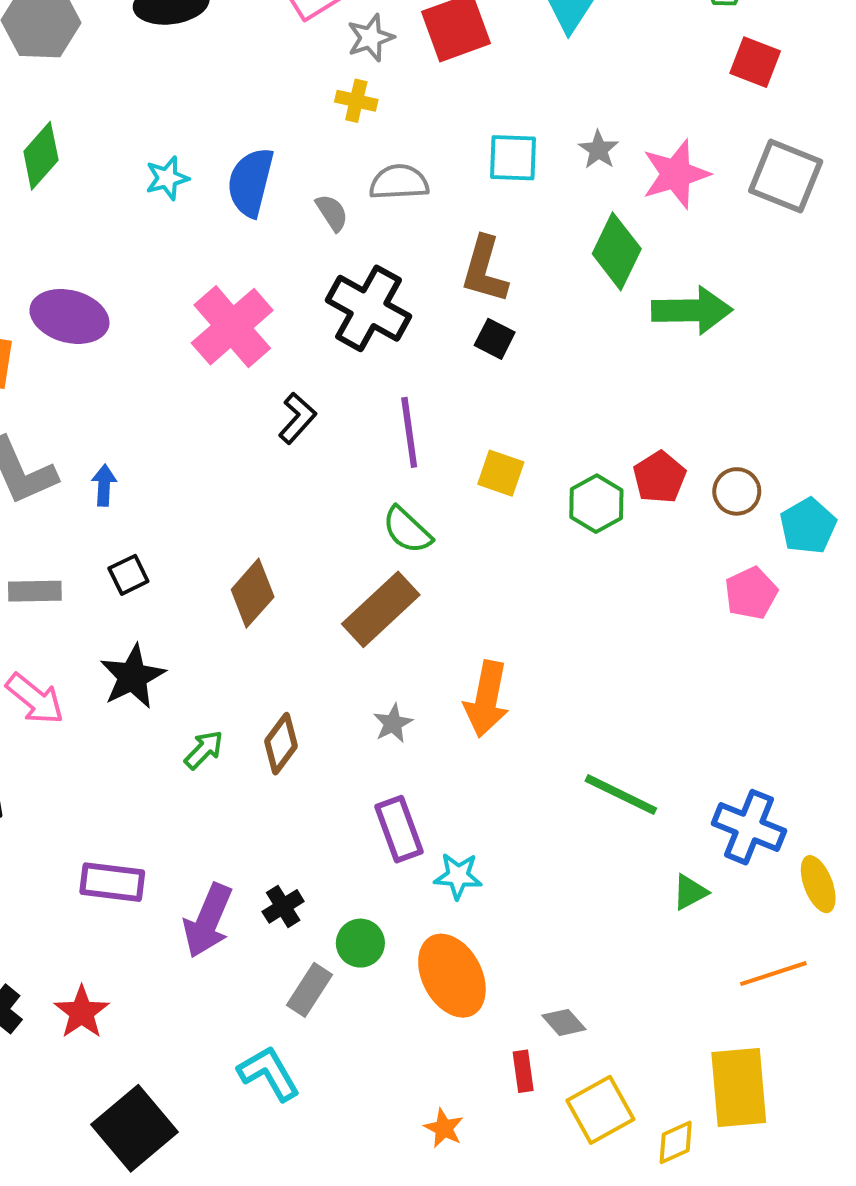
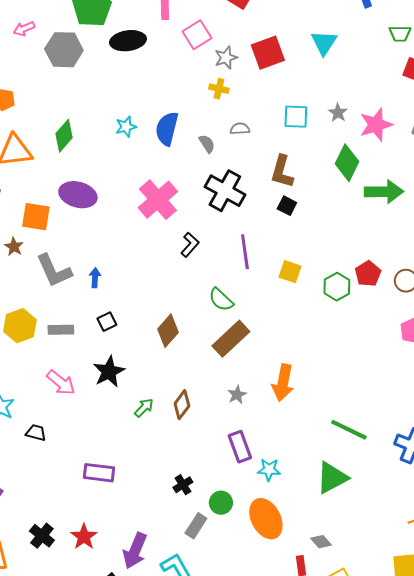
green diamond: (41, 156) -> (64, 136), moved
gray semicircle: (399, 182) -> (240, 129), size x0.7
green semicircle: (407, 530) -> (221, 300), moved
green triangle: (690, 892) -> (332, 478), moved, size x1.8
purple arrow: (208, 921) -> (135, 551), moved

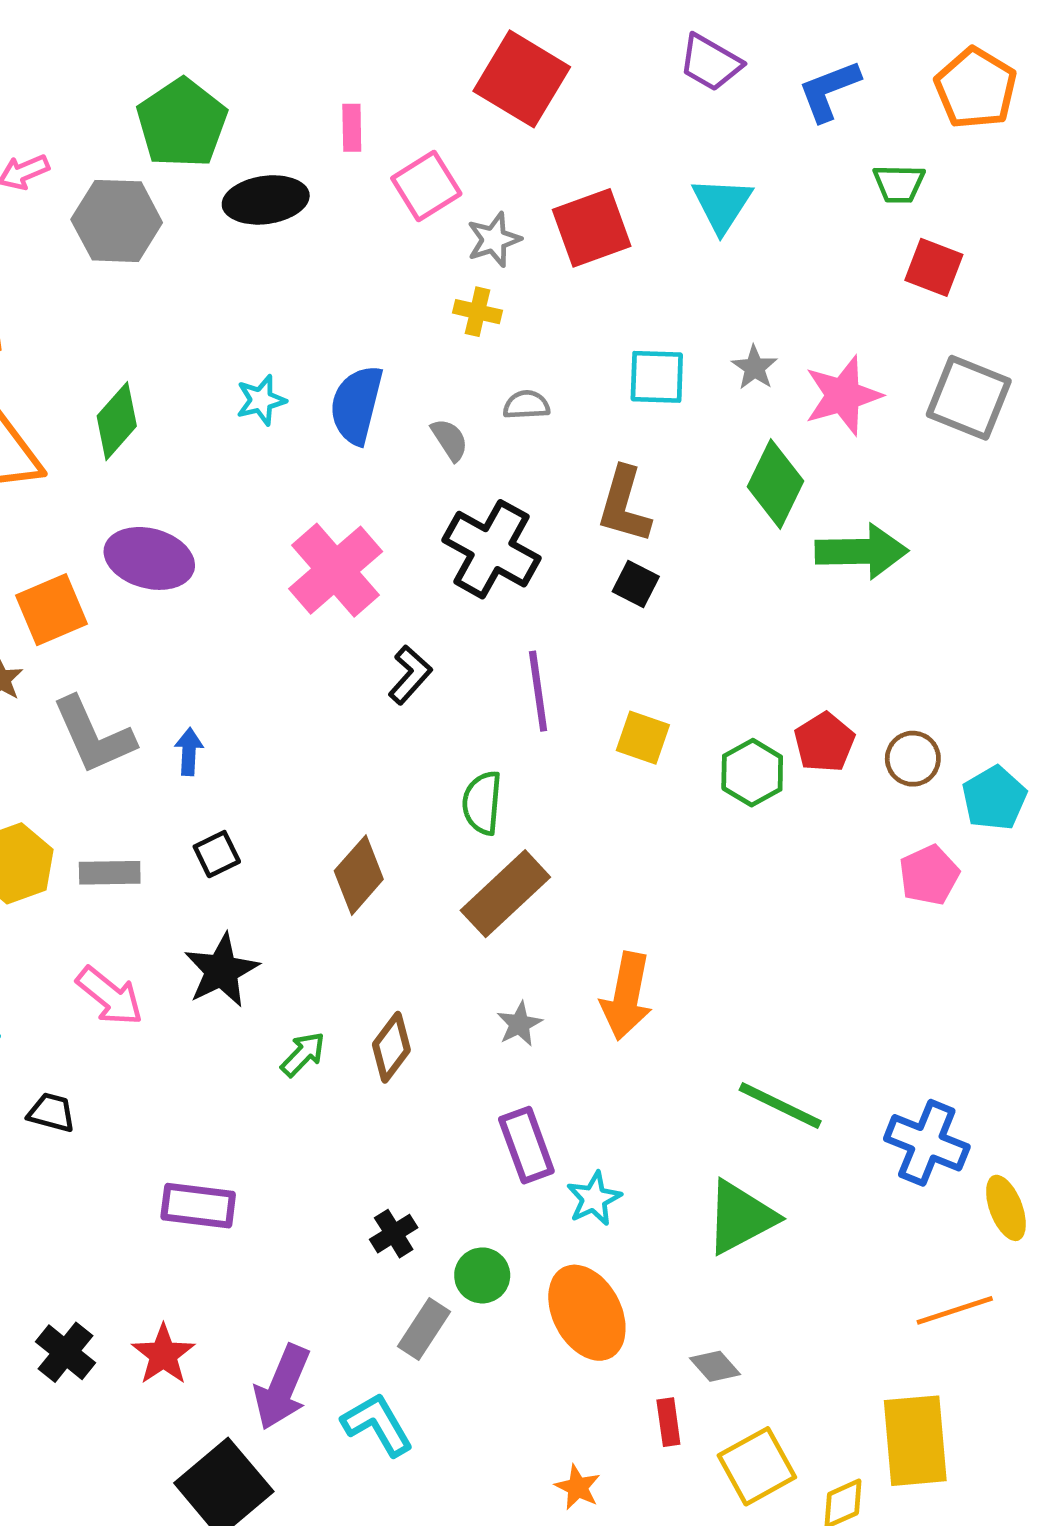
orange square: (36, 217) -> (52, 610), turned -32
green semicircle: (221, 300) -> (482, 803), turned 52
cyan star: (269, 470) -> (594, 1199), turned -30

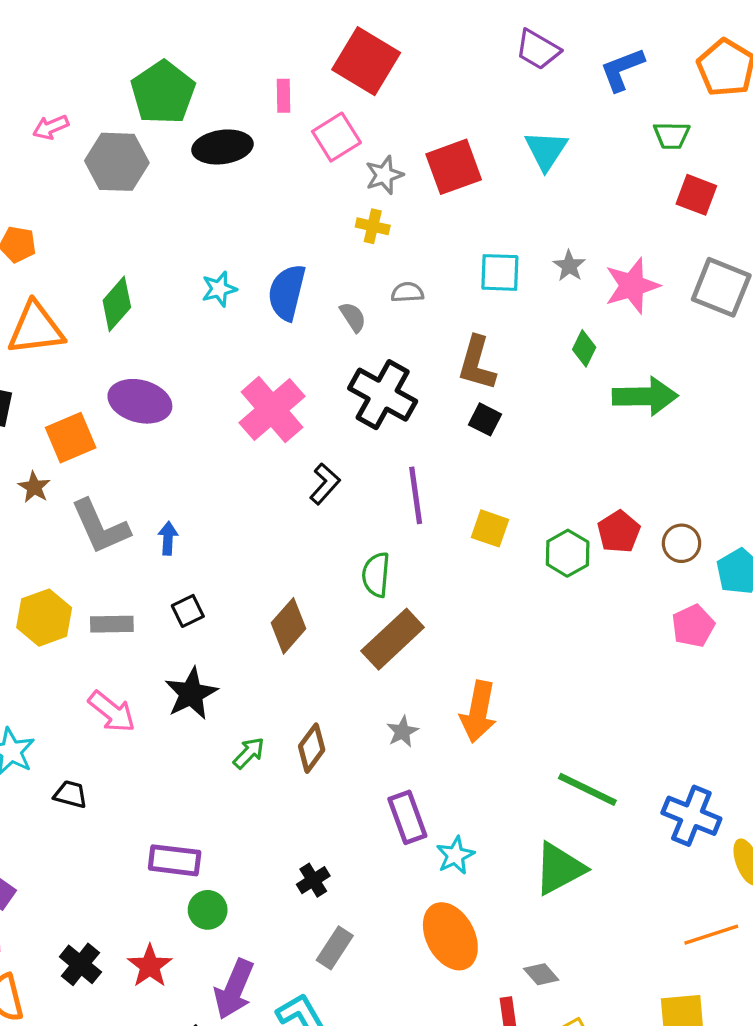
red square: (522, 79) -> (366, 61), moved
green diamond: (775, 484) -> (584, 348), size x0.6
green circle: (482, 1275) -> (208, 910), moved

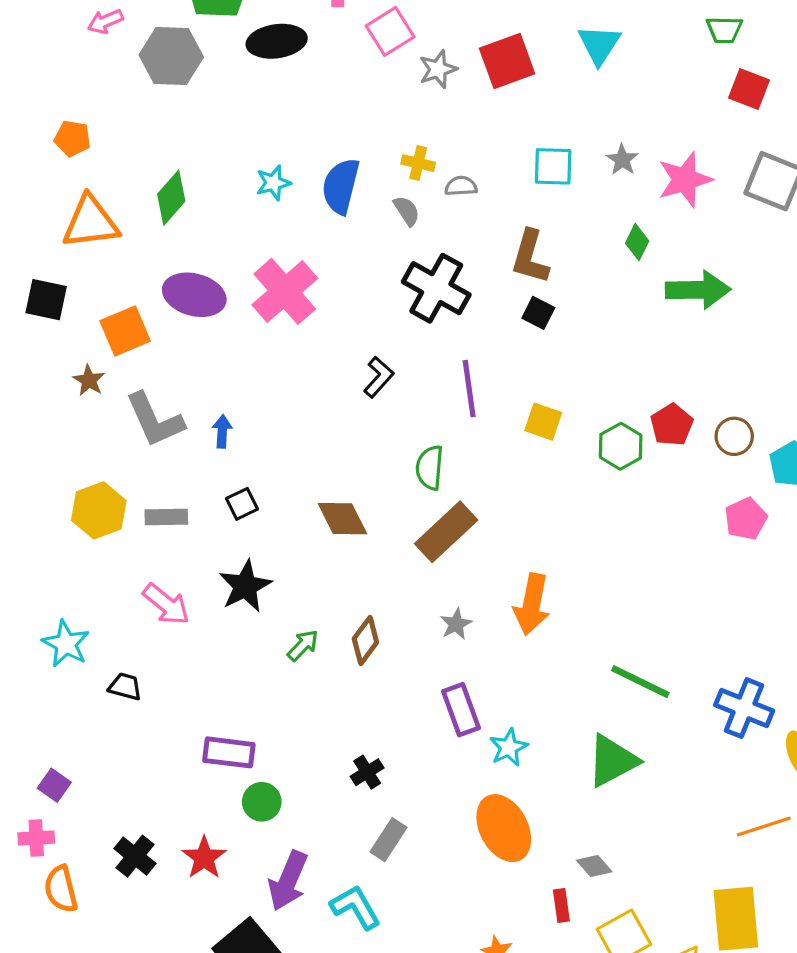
yellow cross: (373, 226) -> (418, 163), moved
pink cross: (272, 410) -> (285, 291), moved
brown diamond: (289, 626) -> (342, 519), turned -68

